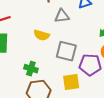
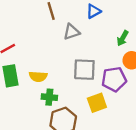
yellow semicircle: (42, 35) -> (38, 76), moved

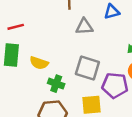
green cross: (49, 97) -> (56, 84), moved

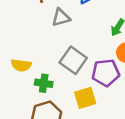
gray square: (87, 68) -> (73, 60), turned 30

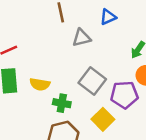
yellow square: (85, 98) -> (103, 119), turned -30

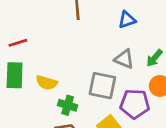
gray triangle: (81, 38) -> (124, 59), moved, turned 30
gray square: (92, 81) -> (102, 86), turned -32

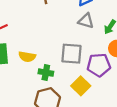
gray triangle: (124, 59) -> (86, 21), moved

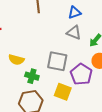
purple pentagon: (99, 65) -> (81, 74), turned 30
yellow square: (81, 86) -> (63, 92), turned -30

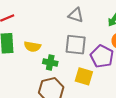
gray triangle: (74, 33) -> (76, 15), moved

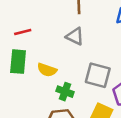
gray triangle: (76, 15) -> (75, 36), moved

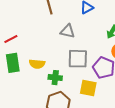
gray triangle: (75, 36) -> (68, 31), moved

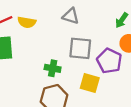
yellow semicircle: (37, 64) -> (27, 22), moved

